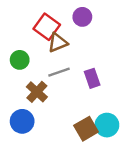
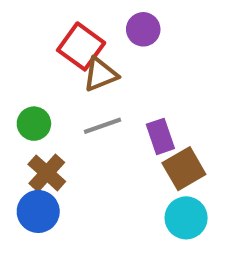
green circle: (20, 60) -> (34, 124), moved
brown cross: (37, 92) -> (47, 173), moved
brown square: (86, 129) -> (184, 169), moved

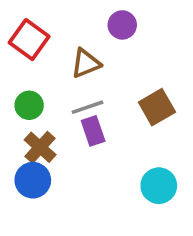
red square: (81, 46) -> (29, 40), moved
purple rectangle: (160, 136) -> (93, 131), moved
brown square: (184, 169) -> (157, 107), moved

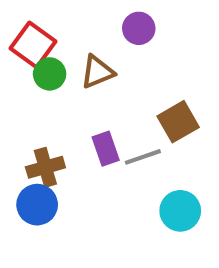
green circle: (29, 105) -> (50, 74), moved
gray line: (88, 107) -> (143, 157), moved
brown cross: (40, 147) -> (45, 167), turned 32

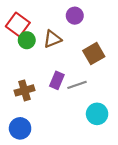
brown square: (178, 122) -> (94, 54), moved
purple rectangle: (106, 149) -> (57, 80), turned 42
blue circle: (37, 205) -> (20, 128), moved

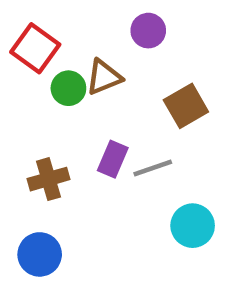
green circle: (27, 40) -> (68, 88), moved

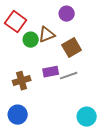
brown square: (186, 106) -> (72, 48), moved
purple rectangle: (113, 159) -> (51, 72), turned 56
cyan circle: (193, 226) -> (87, 117), moved

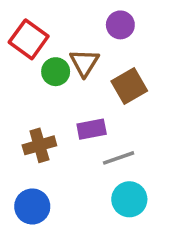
brown triangle: (47, 35) -> (84, 63), turned -36
gray line: (69, 76) -> (119, 158), moved
cyan circle: (87, 117) -> (129, 199), moved

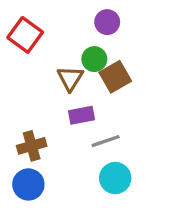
brown triangle: (84, 63) -> (70, 78), moved
green circle: (56, 72) -> (94, 59), moved
brown cross: (39, 145) -> (32, 146), moved

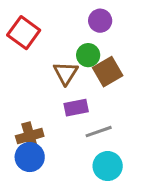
blue circle: (28, 184) -> (30, 157), moved

